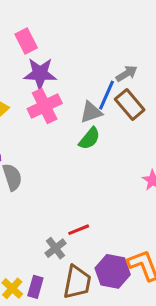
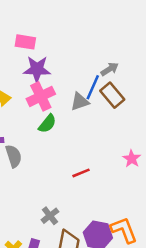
pink rectangle: (26, 41) -> (25, 42), turned -54
green semicircle: (89, 138) -> (47, 124), moved
red line: (79, 230) -> (81, 173), moved

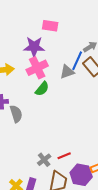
pink rectangle: (25, 42) -> (50, 26), moved
red line: (81, 173) -> (64, 156), moved

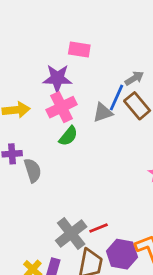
gray cross: (44, 160) -> (71, 234), size x1.6

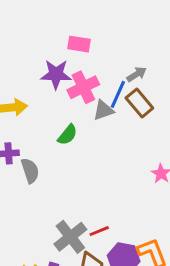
pink cross: (62, 107) -> (83, 87), moved

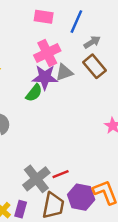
purple star: (56, 74) -> (45, 77), moved
blue line: (118, 94) -> (76, 22), moved

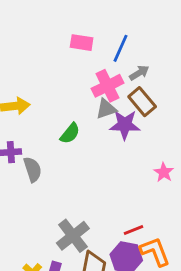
pink cross: (47, 53) -> (107, 86), moved
purple star: (45, 77) -> (125, 125), moved
red line: (61, 174) -> (133, 230), moved

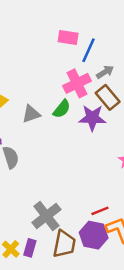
pink rectangle: (82, 43) -> (68, 37), moved
gray triangle: (106, 109) -> (31, 114), moved
green semicircle: (70, 133) -> (62, 109), moved

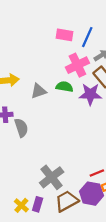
pink rectangle: (68, 37) -> (64, 35), moved
green semicircle: (62, 109) -> (64, 87), turned -119
brown trapezoid: (64, 244) -> (67, 201), turned -130

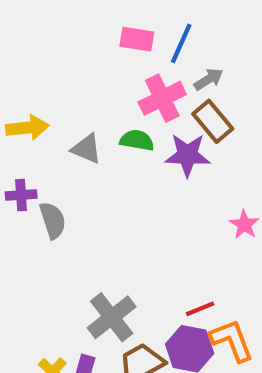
gray triangle: (39, 91) -> (86, 149), turned 42

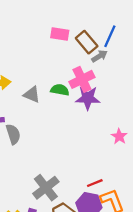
blue line: (181, 43) -> (110, 36), moved
pink cross: (162, 98) -> (82, 79), moved
brown rectangle: (213, 121) -> (87, 42), moved

